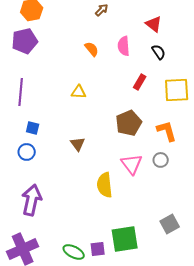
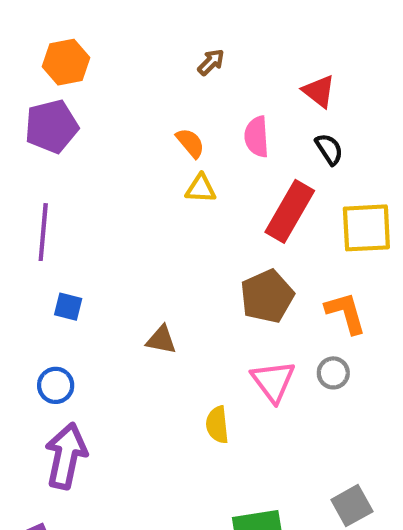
red rectangle: (140, 82) -> (290, 211), size x1.8
yellow triangle: (79, 92) -> (201, 189), moved
brown triangle: (78, 144) -> (161, 340), turned -42
blue circle: (27, 152) -> (56, 385), moved
yellow semicircle: (105, 185) -> (217, 425), size x0.7

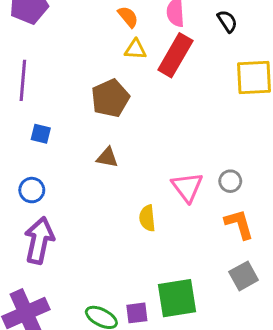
red rectangle: (290, 211) -> (175, 55), moved
brown pentagon: (267, 296) -> (110, 98), moved
orange L-shape: (346, 313) -> (239, 224), moved

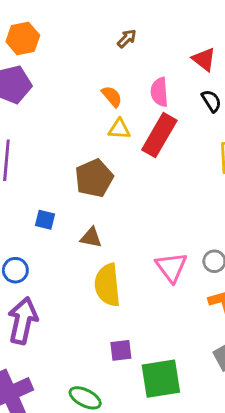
blue square: (41, 134) -> (45, 220), moved
yellow semicircle: (147, 218) -> (107, 285), moved, size x1.6
purple square: (137, 313) -> (121, 350), moved

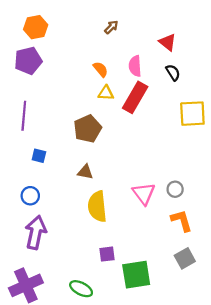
blue square: (45, 220) -> (39, 156), moved

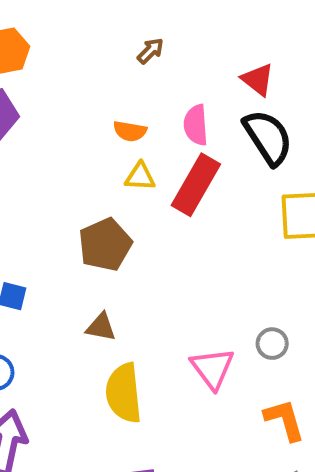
orange semicircle: (101, 69) -> (130, 131), turned 140
black semicircle: (173, 72) -> (268, 137), size x1.8
gray circle: (175, 189) -> (272, 344), moved

